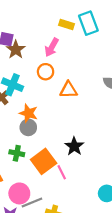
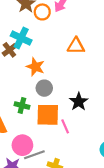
orange circle: (46, 72) -> (42, 12), moved
gray circle: (28, 127) -> (44, 88), moved
orange square: (44, 161) -> (48, 115), turned 35

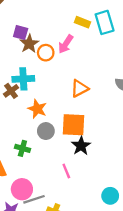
cyan cross: (21, 38) -> (23, 79), turned -30
orange triangle: (76, 46) -> (79, 88), turned -30
orange square: (48, 115) -> (74, 125), moved

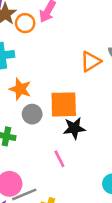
orange triangle: (79, 88) -> (91, 61), moved
black star: (81, 146) -> (74, 128), turned 30

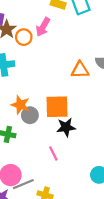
orange triangle: (91, 61) -> (80, 70), turned 30
orange star: (20, 89) -> (20, 105), moved

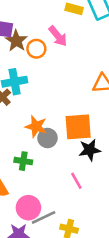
pink arrow: (43, 27) -> (58, 36), turned -66

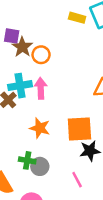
pink arrow: (58, 36) -> (41, 88), moved, turned -144
gray circle: (47, 138) -> (40, 166), moved

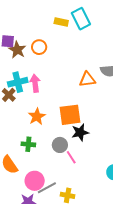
orange circle: (41, 55) -> (39, 47), moved
orange star: (40, 128) -> (37, 116), turned 30
gray circle: (40, 166) -> (60, 145), moved

